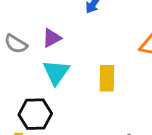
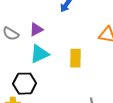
cyan triangle: (56, 72) -> (39, 54), turned 30

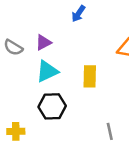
black hexagon: (25, 84) -> (52, 106), moved

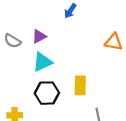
yellow rectangle: (90, 76) -> (80, 85), moved

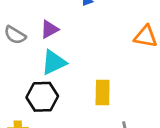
black hexagon: (47, 93) -> (42, 97), moved

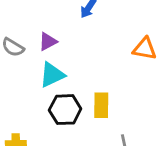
black hexagon: (42, 97) -> (65, 110), moved

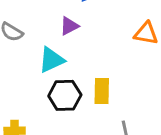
purple triangle: (48, 42) -> (69, 26), moved

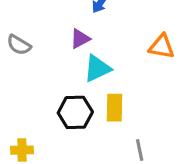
cyan triangle: (52, 60) -> (97, 68), moved

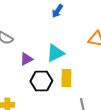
purple triangle: (80, 39) -> (26, 59), moved

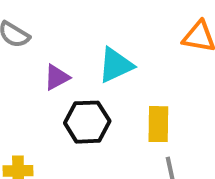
yellow rectangle: (66, 78) -> (158, 124), moved

